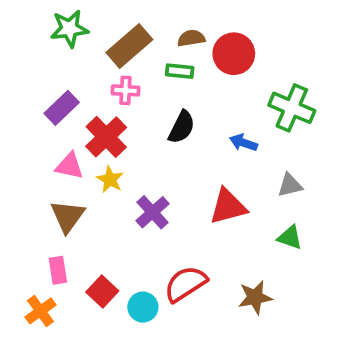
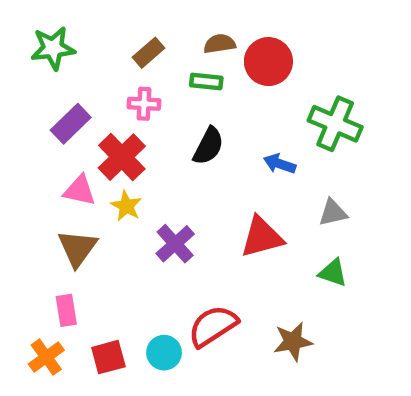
green star: (69, 29) -> (53, 48), moved
brown rectangle: (129, 46) -> (148, 53), size x0.6
red square: (102, 292) -> (108, 357), moved, turned 32

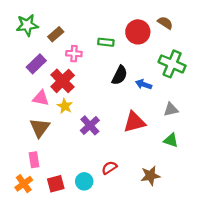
brown semicircle: (220, 44) -> (165, 23), moved, turned 42
brown rectangle: (148, 53) -> (56, 34), moved
black semicircle: (208, 146) -> (120, 75), moved
red semicircle: (213, 326) -> (109, 168), size x0.6

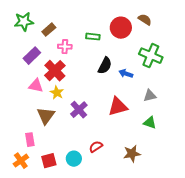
brown triangle: (40, 128) -> (46, 116), moved

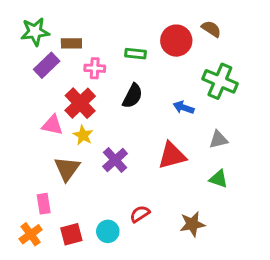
brown rectangle: (49, 30) -> (71, 43), turned 40
purple rectangle: (32, 56) -> (47, 65), moved
black semicircle: (105, 66) -> (133, 96), moved

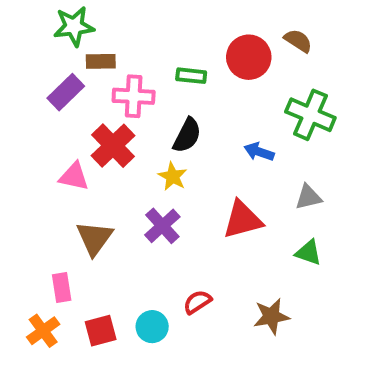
green star: (35, 32) -> (74, 26), moved
pink cross: (95, 68) -> (134, 96), size x1.4
yellow star: (83, 135) -> (173, 176), moved

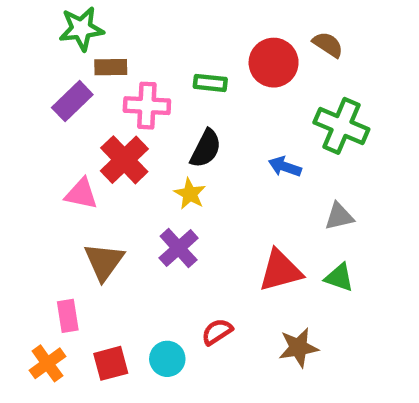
red triangle: (243, 220) -> (280, 271), moved

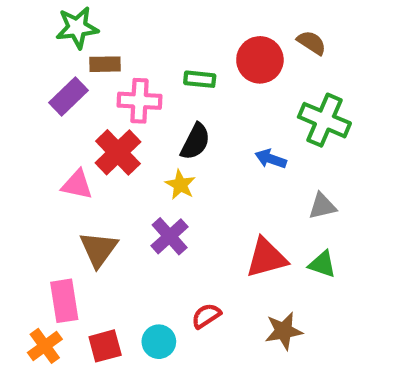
pink rectangle: (68, 316) -> (64, 301), size x1.4

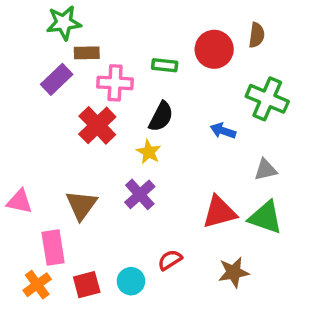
brown semicircle: (312, 43) -> (257, 35), turned 65
pink triangle: (77, 185) -> (19, 202), moved
green triangle: (322, 264) -> (265, 217), size x1.5

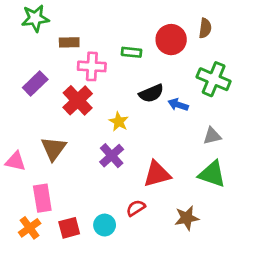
green star: (64, 23) -> (35, 18), moved
purple rectangle: (57, 79) -> (35, 83), moved
black semicircle: (161, 117) -> (151, 93), moved, turned 40
brown triangle: (81, 205) -> (54, 149), moved
red triangle: (219, 212) -> (157, 174), moved

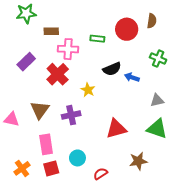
green cross: (214, 79) -> (158, 59), size x0.7
purple cross: (112, 156) -> (71, 115), moved, turned 30
pink rectangle: (42, 198) -> (46, 144), moved
red semicircle: (136, 208) -> (100, 174), moved
cyan circle: (105, 225) -> (77, 158), moved

